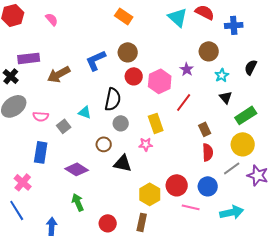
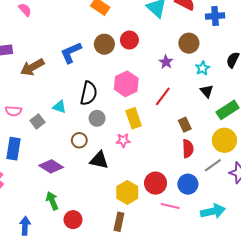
red circle: (134, 76) -> (129, 40), moved
pink hexagon: (160, 81) -> (126, 84), moved
red circle: (108, 223) -> (73, 220), moved

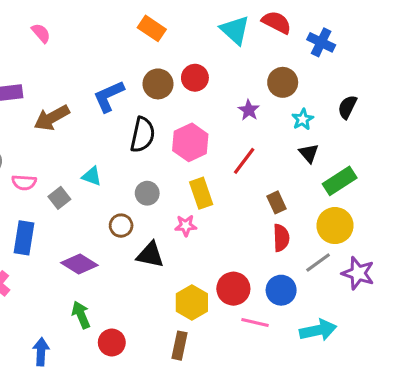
blue cross: (215, 16) -> (321, 42), turned 30
black semicircle: (89, 93) -> (143, 135), moved

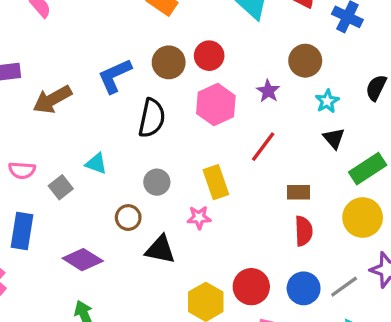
pink hexagon: (190, 142) -> (216, 105), moved
brown rectangle: (277, 202) -> (298, 192), turned -65
gray line: (318, 262) -> (344, 287), moved

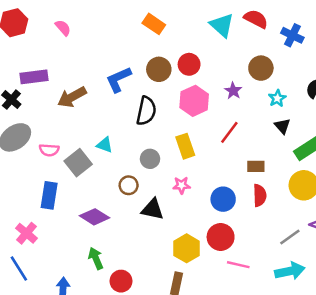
yellow rectangle: (216, 182) -> (185, 146), moved
gray square: (61, 187) -> (78, 163), size x1.5
blue circle: (304, 288) -> (223, 199), moved

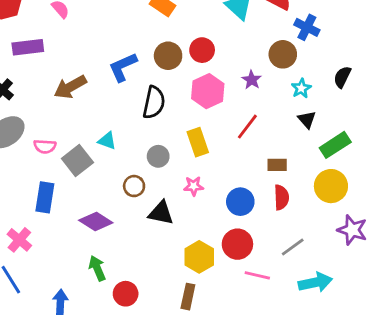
blue cross: (292, 35) -> (307, 27), moved
purple rectangle: (34, 77) -> (28, 47), moved
gray line: (290, 237) -> (293, 247), moved

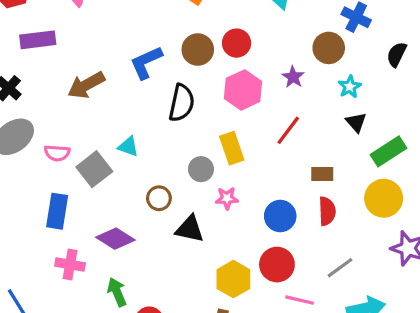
black semicircle: (342, 77) -> (397, 54), moved
gray circle: (158, 156) -> (201, 169), moved
pink cross: (19, 240) -> (70, 265), moved, turned -30

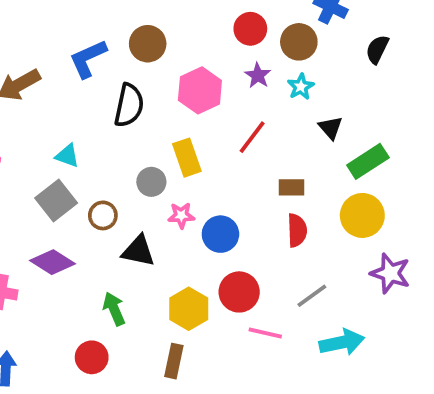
red circle: (237, 43) -> (250, 29), moved
cyan star: (350, 87) -> (301, 87), moved
gray square: (94, 169) -> (56, 201), moved
blue circle: (280, 216) -> (220, 234), moved
green arrow: (117, 292) -> (114, 309), moved

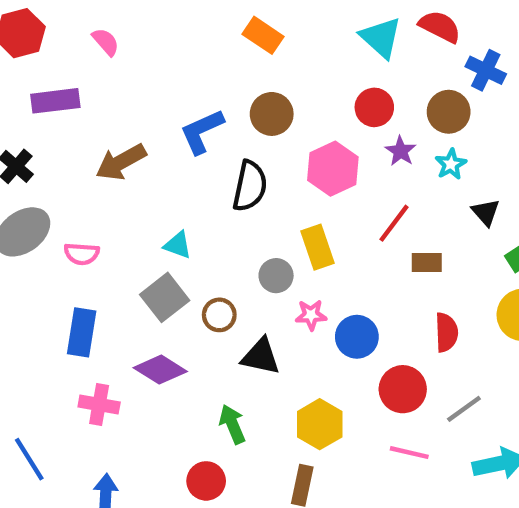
red circle: (250, 29) -> (374, 107), moved
brown rectangle: (291, 187) -> (427, 262), moved
red circle: (239, 292) -> (403, 389), moved

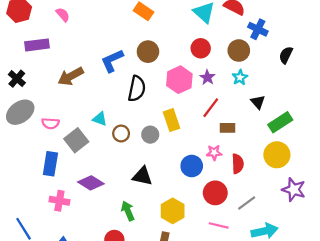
purple star: (401, 151) -> (207, 77), moved
gray square: (165, 297) -> (76, 140), moved
brown circle: (219, 315) -> (121, 133), moved
pink star: (311, 315) -> (214, 153), moved

